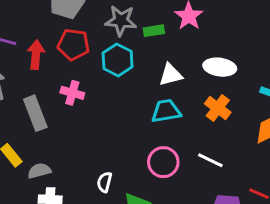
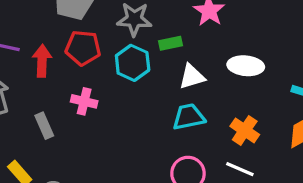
green rectangle: (154, 31) -> (171, 43), moved
orange cross: (218, 108) -> (245, 130), moved
gray rectangle: (35, 113) -> (44, 126), size x0.7

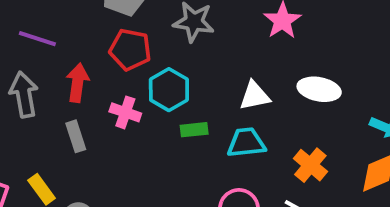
green rectangle: (171, 43) -> (194, 130), moved
red arrow: (42, 61) -> (77, 83), moved
cyan hexagon: (133, 63) -> (169, 90), moved

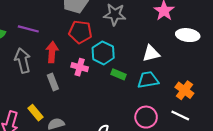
white ellipse: (319, 89) -> (188, 35), moved
green rectangle: (194, 130) -> (119, 74), turned 32

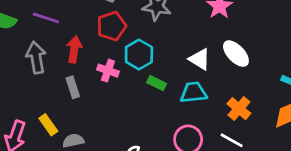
red pentagon: (80, 32) -> (112, 26), turned -30
white ellipse: (188, 35) -> (236, 54), moved, turned 35
white triangle: (151, 54) -> (200, 59), turned 42

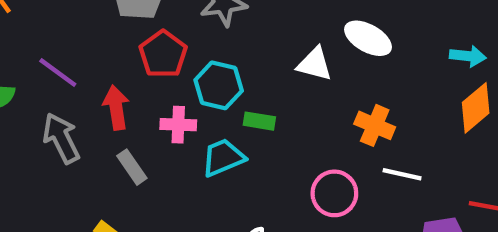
purple line: (46, 18) -> (58, 72), turned 35
cyan trapezoid: (193, 92) -> (223, 157), moved
orange cross: (239, 109) -> (375, 125), moved

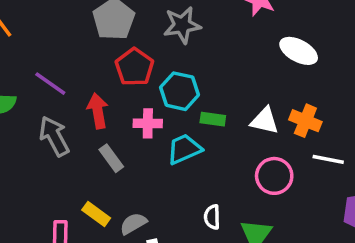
white triangle: (315, 64) -> (265, 121), moved

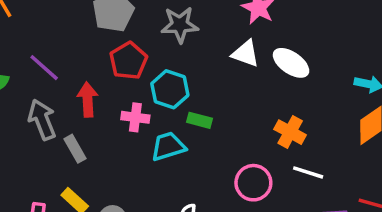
white triangle: (265, 121) -> (246, 54), moved
gray rectangle: (111, 158) -> (75, 149), moved

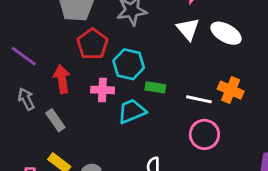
white triangle: (246, 54) -> (188, 29), turned 35
gray arrow: (42, 120) -> (26, 99), size x0.7
white line: (308, 172) -> (199, 99), moved

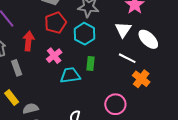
cyan hexagon: (129, 64) -> (85, 34), moved
green rectangle: (155, 87) -> (90, 63), turned 72
pink cross: (102, 90) -> (54, 56), turned 35
white line: (199, 99) -> (127, 58), moved

